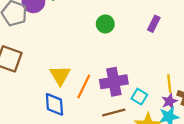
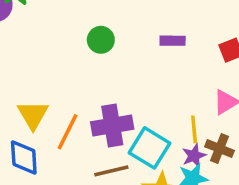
purple rectangle: (154, 24) -> (173, 41), turned 63
cyan square: (139, 97) -> (149, 148), size x1.6

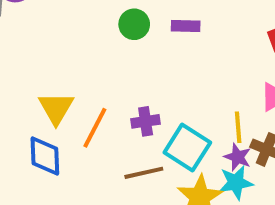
purple rectangle: (173, 41) -> (186, 26), moved
purple cross: (112, 125) -> (146, 121), size x0.6
purple star: (194, 156) -> (238, 157), turned -30

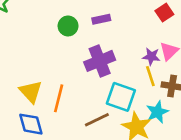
purple cross: (146, 121) -> (100, 61), moved, size x1.6
purple star: (238, 157) -> (151, 57), moved

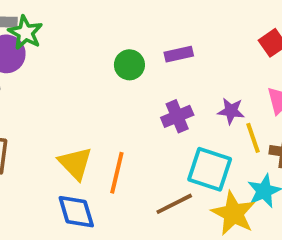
purple star: (151, 57) -> (231, 111), moved
purple cross: (100, 61) -> (177, 116), size x0.7

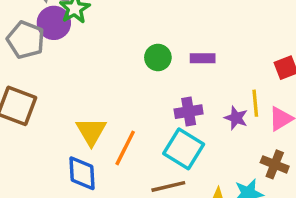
yellow line: (253, 138) -> (255, 103), moved
cyan square: (210, 169) -> (184, 149), moved

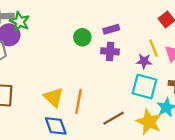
purple cross: (189, 112) -> (110, 51), moved, turned 30
cyan square: (184, 149) -> (145, 87), moved

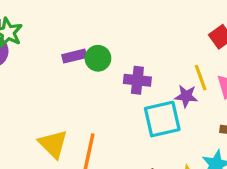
purple rectangle: (111, 29) -> (74, 56), moved
cyan square: (145, 87) -> (162, 119), moved, turned -30

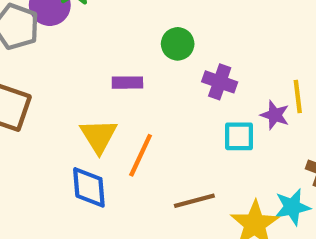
purple rectangle: (74, 56) -> (127, 83), moved
cyan square: (162, 119) -> (239, 136), size x0.7

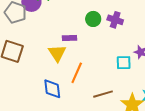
purple cross: (220, 82) -> (115, 20), moved
yellow triangle: (99, 136) -> (57, 53), moved

